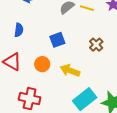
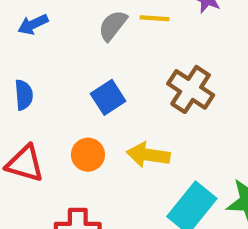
brown cross: (96, 45) -> (191, 89), size x1.5

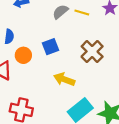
orange circle: (88, 155) -> (23, 55), moved

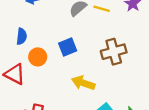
brown cross: (92, 51) -> (114, 52), turned 30

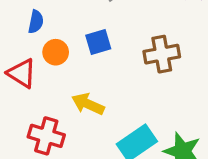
yellow arrow: (83, 83) -> (88, 104), moved

